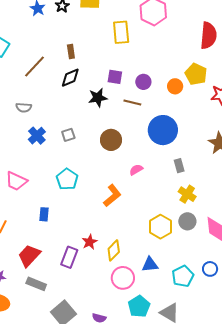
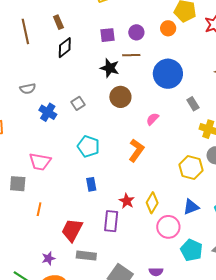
brown line: (34, 67) -> (25, 31), moved, turned -40
black star: (98, 98) -> (110, 68), moved, turned -30
blue rectangle: (44, 214) -> (91, 184), moved

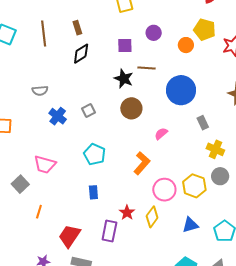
purple circle: (136, 32) -> (154, 33), moved
gray square: (18, 184) -> (20, 184), turned 36
pink circle: (168, 227) -> (164, 190), moved

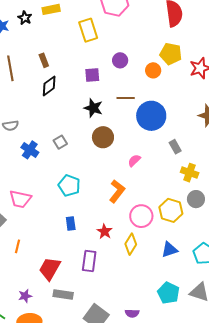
brown line: (146, 68) -> (126, 98), moved
red star: (127, 213) -> (105, 231), moved

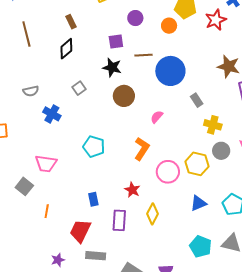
brown rectangle: (44, 60) -> (71, 22), moved
purple square: (92, 75) -> (116, 41), moved
gray square: (60, 142) -> (79, 88), moved
blue rectangle: (71, 224) -> (93, 199), moved
yellow diamond: (131, 244) -> (153, 214), moved

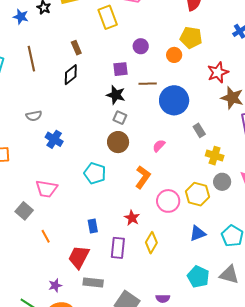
red star: (216, 20) -> (218, 72), moved
gray square: (79, 88) -> (120, 118), moved, turned -32
brown circle: (124, 96) -> (118, 142), moved
orange line: (47, 211) -> (46, 236), turned -40

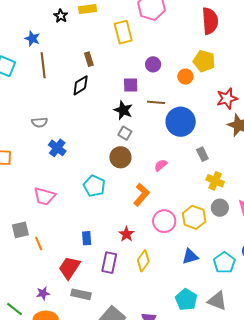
blue star: (21, 17) -> (32, 39), moved
gray square: (24, 211) -> (20, 230), moved, turned 30

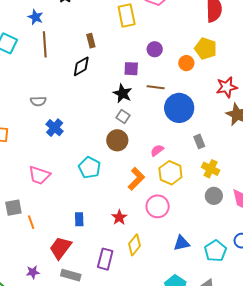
yellow hexagon: (194, 217) -> (170, 173), moved
purple rectangle: (109, 263) -> (105, 259), moved

